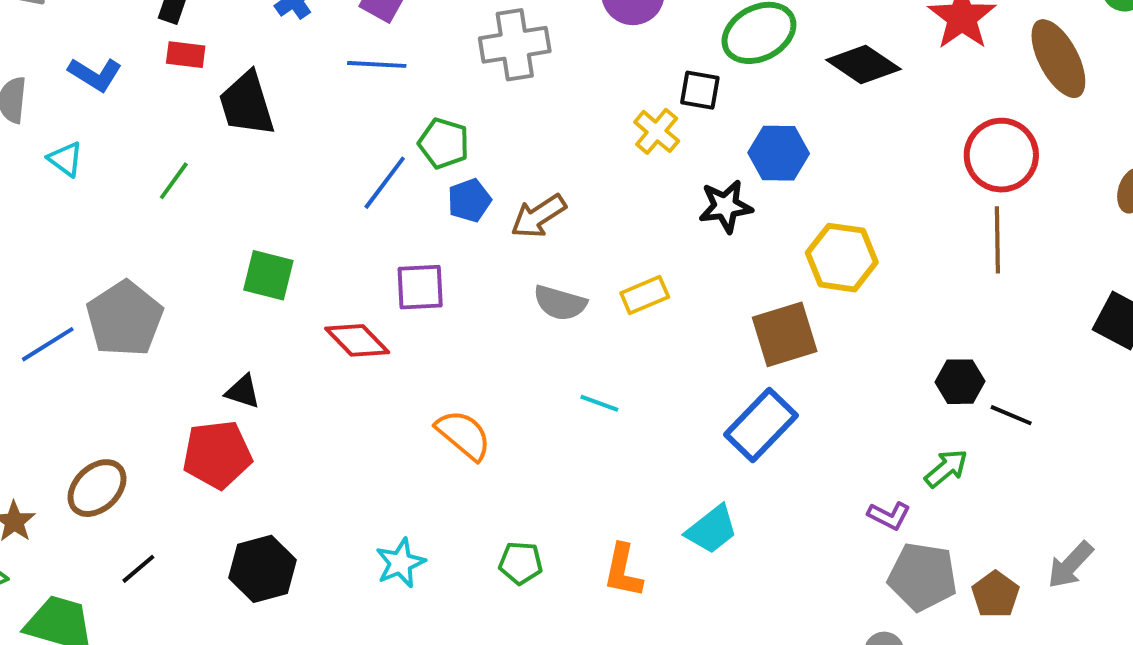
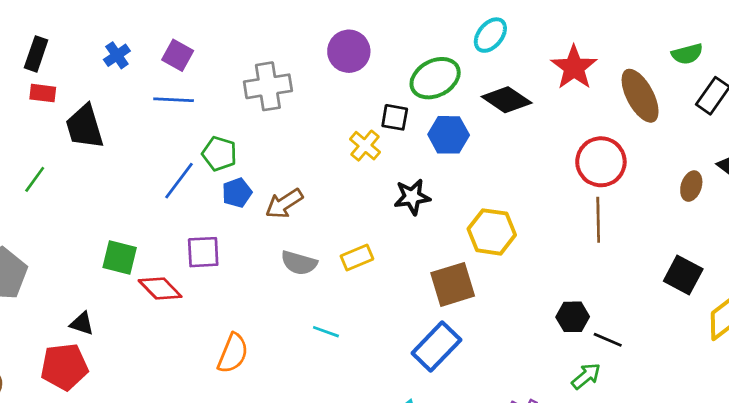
blue hexagon: (779, 153) -> (449, 135), moved
green square: (268, 275) -> (120, 258), moved
orange semicircle: (463, 435) -> (233, 353), turned 72
green arrow: (946, 468) -> (586, 376), moved

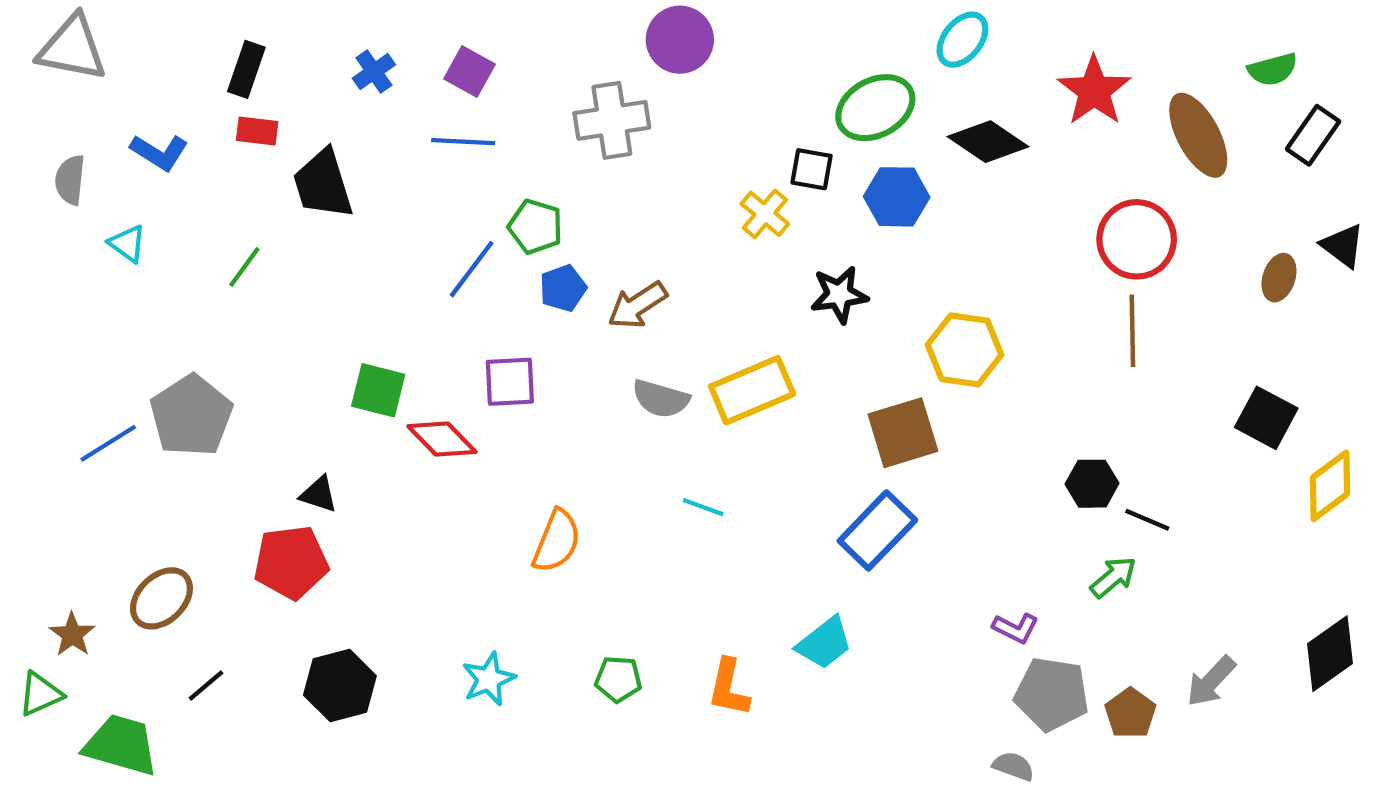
purple circle: (349, 51) -> (680, 40), moved
yellow rectangle: (357, 258) -> (752, 390), size x1.6

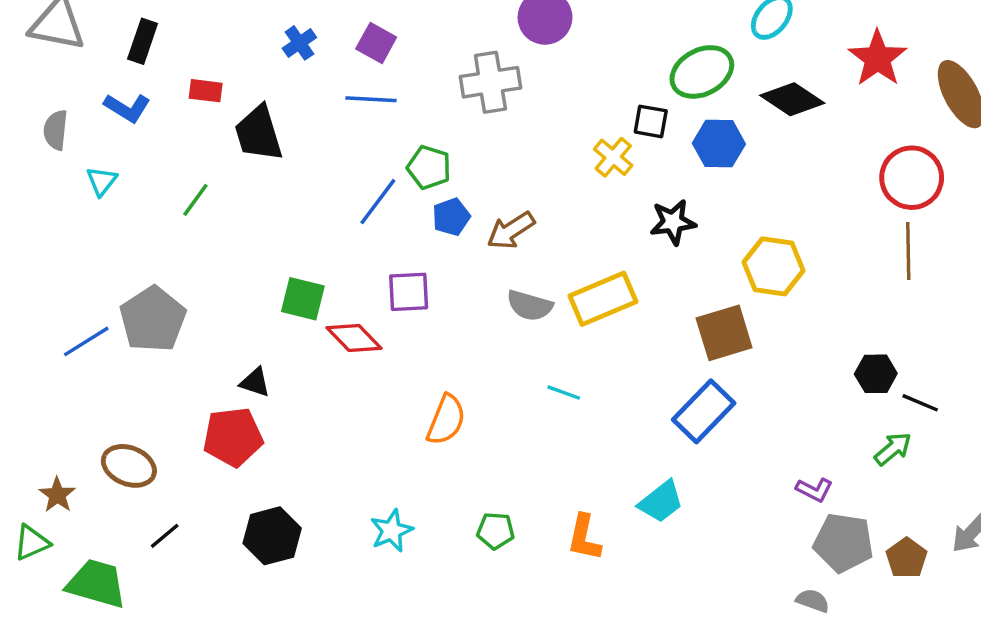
black rectangle: (246, 69) -> (143, 41), moved
cyan triangle: (127, 244) -> (102, 181), turned 32
brown ellipse: (161, 598) -> (129, 466), turned 66

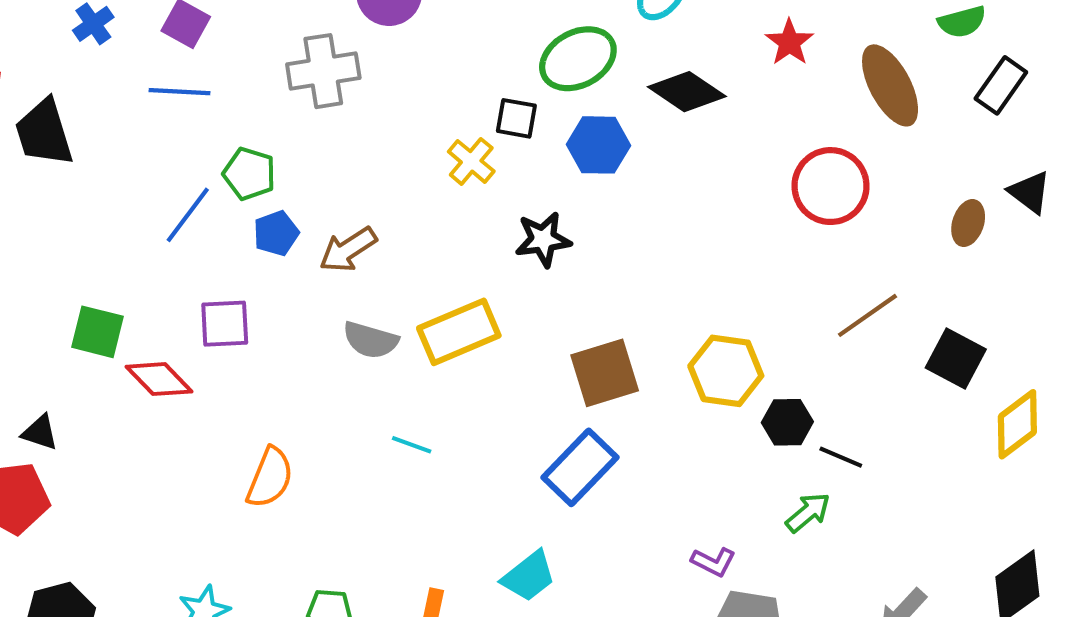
red star: (878, 58) -> (789, 42), size x0.7
brown line: (908, 251) -> (867, 315), moved, turned 56
yellow hexagon: (773, 266) -> (726, 371), moved

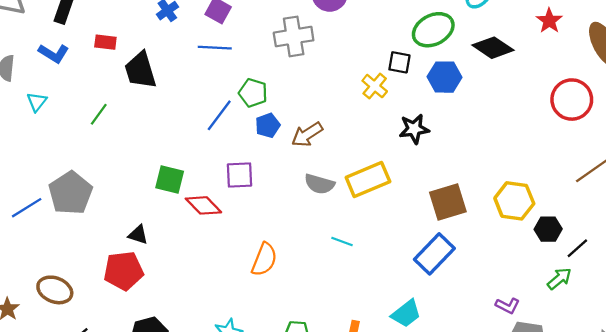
black line: (841, 457) -> (577, 248), turned -65

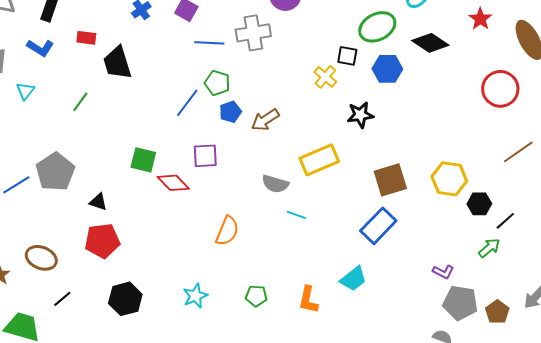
blue line: (215, 48) -> (209, 43), moved
gray semicircle: (319, 184) -> (275, 184), moved
black triangle: (138, 235) -> (98, 202), moved

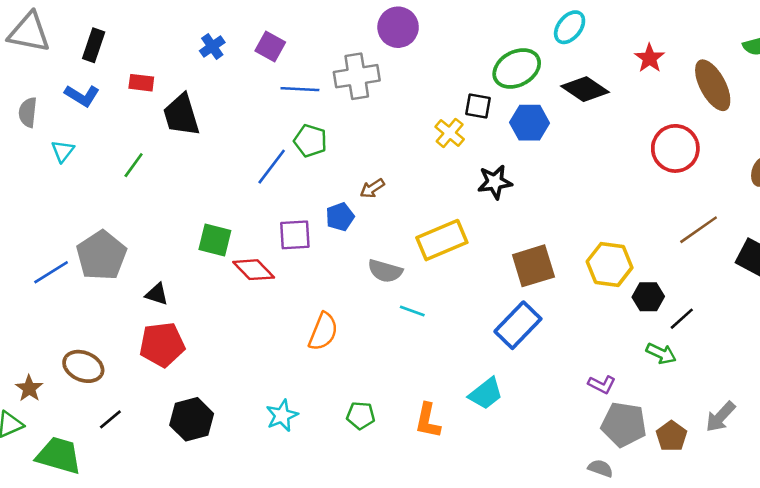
blue pentagon: (230, 112) -> (340, 217), moved
brown arrow: (265, 120) -> (372, 188), size x0.7
green arrow: (489, 248) -> (661, 354), turned 65

